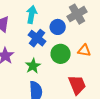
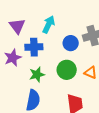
blue cross: (37, 38) -> (34, 47), moved, turned 36

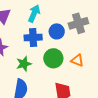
blue cross: (34, 47) -> (33, 37), moved

